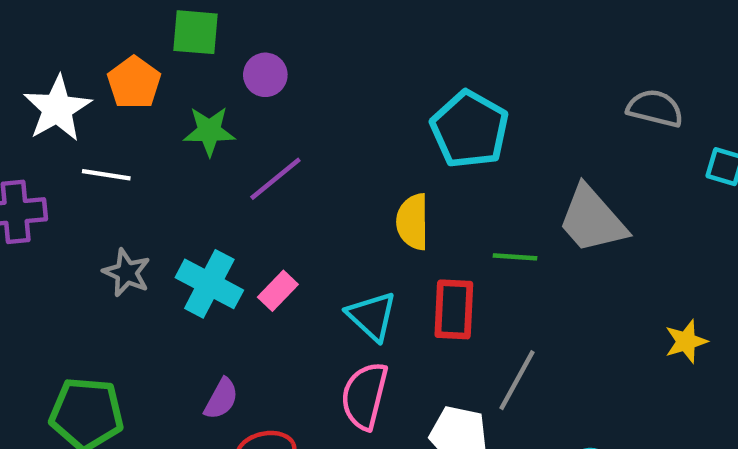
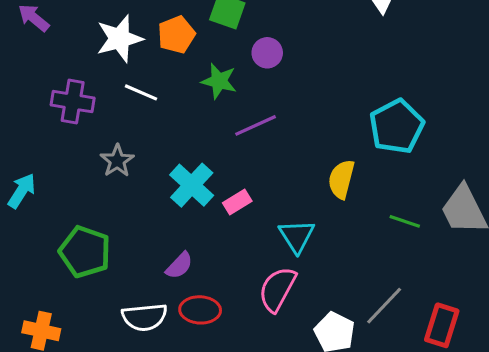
gray star: (127, 273) -> (117, 161), moved
red rectangle: (454, 309) -> (442, 325), moved

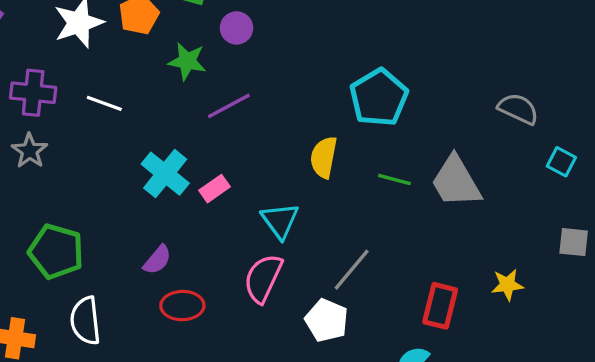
white line: (141, 92) -> (104, 103), moved
gray star: (117, 161) -> (30, 151), moved
green line: (405, 221) -> (394, 180), moved
gray line: (384, 306) -> (352, 270), moved
white semicircle: (144, 317) -> (85, 321), moved, turned 93

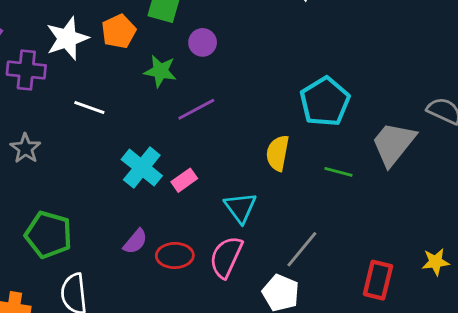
purple cross: (33, 93) -> (26, 70), moved
gray trapezoid: (456, 182) -> (393, 144), moved, turned 69
red ellipse: (182, 306) -> (175, 255), moved

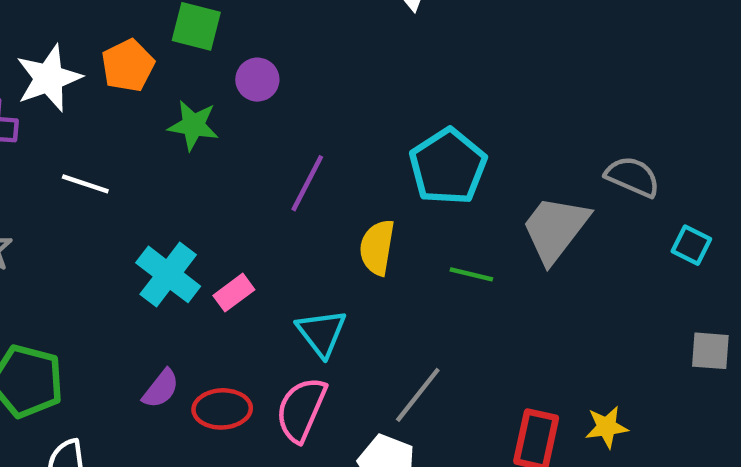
purple line: (196, 109) -> (307, 183), moved, turned -33
yellow star: (436, 262) -> (607, 427), moved

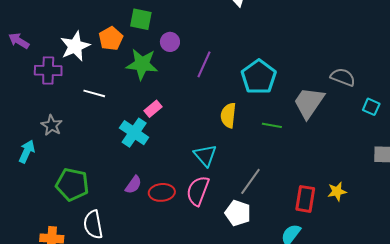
green star: (193, 125) -> (142, 64), size x1.4
purple line: (307, 183) -> (204, 64), moved
pink rectangle: (234, 293) -> (153, 109), moved

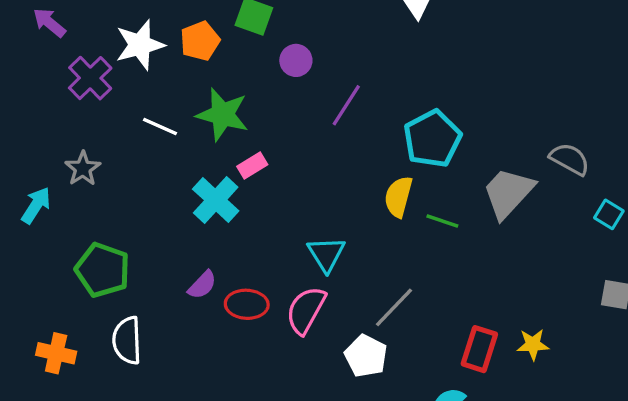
green star: (142, 64) -> (223, 114), moved
purple cross: (48, 70) -> (90, 78), turned 36
yellow semicircle: (228, 115) -> (398, 197), moved

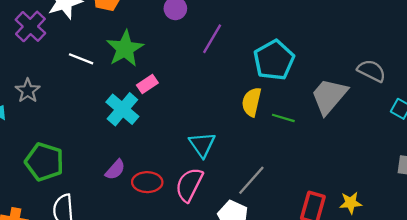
green star: (223, 114) -> (125, 49), turned 30

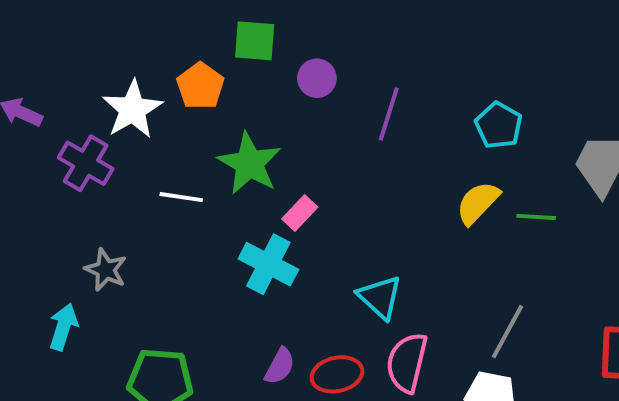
cyan pentagon: (274, 60) -> (499, 125), size x0.7
yellow semicircle: (252, 102) -> (478, 203), turned 44
cyan triangle: (202, 145) -> (380, 297), moved

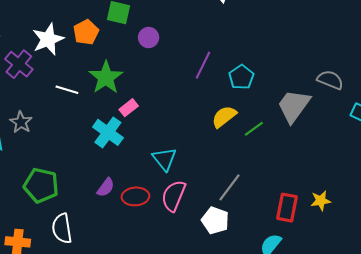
purple line: (389, 114) -> (203, 65), moved
green line: (536, 217) -> (254, 129), turned -48

